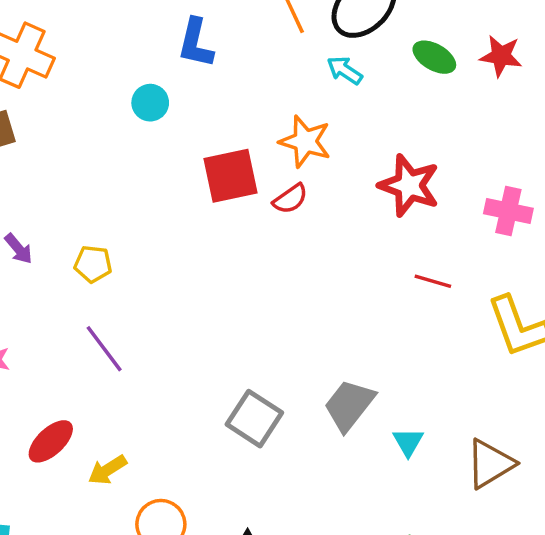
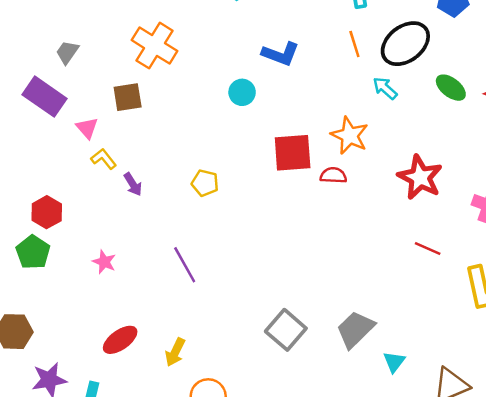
blue L-shape: (196, 43) -> (281, 54), turned -90
red semicircle: (290, 199) -> (333, 175), turned -150
yellow pentagon: (93, 264) -> (205, 183), moved
red ellipse: (51, 441) -> (120, 340), moved
yellow arrow: (107, 470) -> (175, 352), turned -40

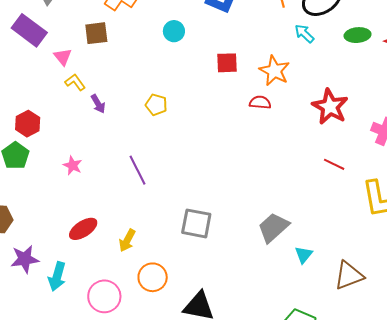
green ellipse: (451, 88) -> (358, 35), turned -45
cyan circle: (242, 92) -> (174, 31), moved
red square: (293, 153) -> (227, 63), moved, size x0.7
gray square: (286, 330) -> (196, 223), moved, turned -32

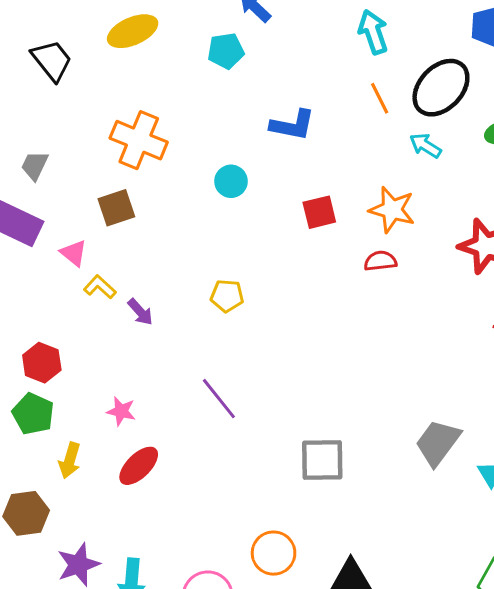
red ellipse: (83, 229) -> (139, 466), moved
yellow arrow: (127, 240) -> (70, 460), moved

